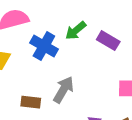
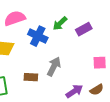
purple rectangle: (108, 41) -> (84, 29), turned -56

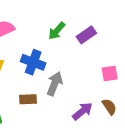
blue cross: (38, 36) -> (33, 62), moved
brown semicircle: (97, 90) -> (109, 107), turned -88

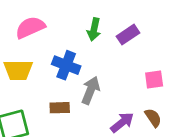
green arrow: (57, 31) -> (94, 29), turned -30

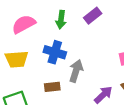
green arrow: (94, 29) -> (61, 20), moved
purple rectangle: (128, 35) -> (93, 16), moved

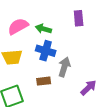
purple rectangle: (93, 16) -> (79, 18), turned -56
green arrow: (61, 20) -> (43, 29), moved, turned 98

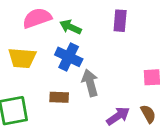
gray arrow: (64, 67) -> (90, 83), turned -42

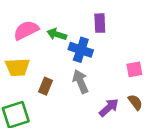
blue cross: (69, 57) -> (81, 50), moved
brown rectangle: (59, 97) -> (45, 86), moved, turned -63

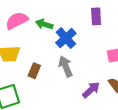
purple rectangle: (100, 23) -> (96, 16), moved
blue cross: (81, 50) -> (66, 38), turned 30

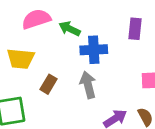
blue cross: (66, 38) -> (94, 50), turned 30

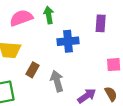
green arrow: (70, 29) -> (49, 15), moved, turned 56
gray arrow: (88, 85) -> (57, 81), moved

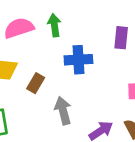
brown rectangle: (33, 70) -> (36, 83), moved

